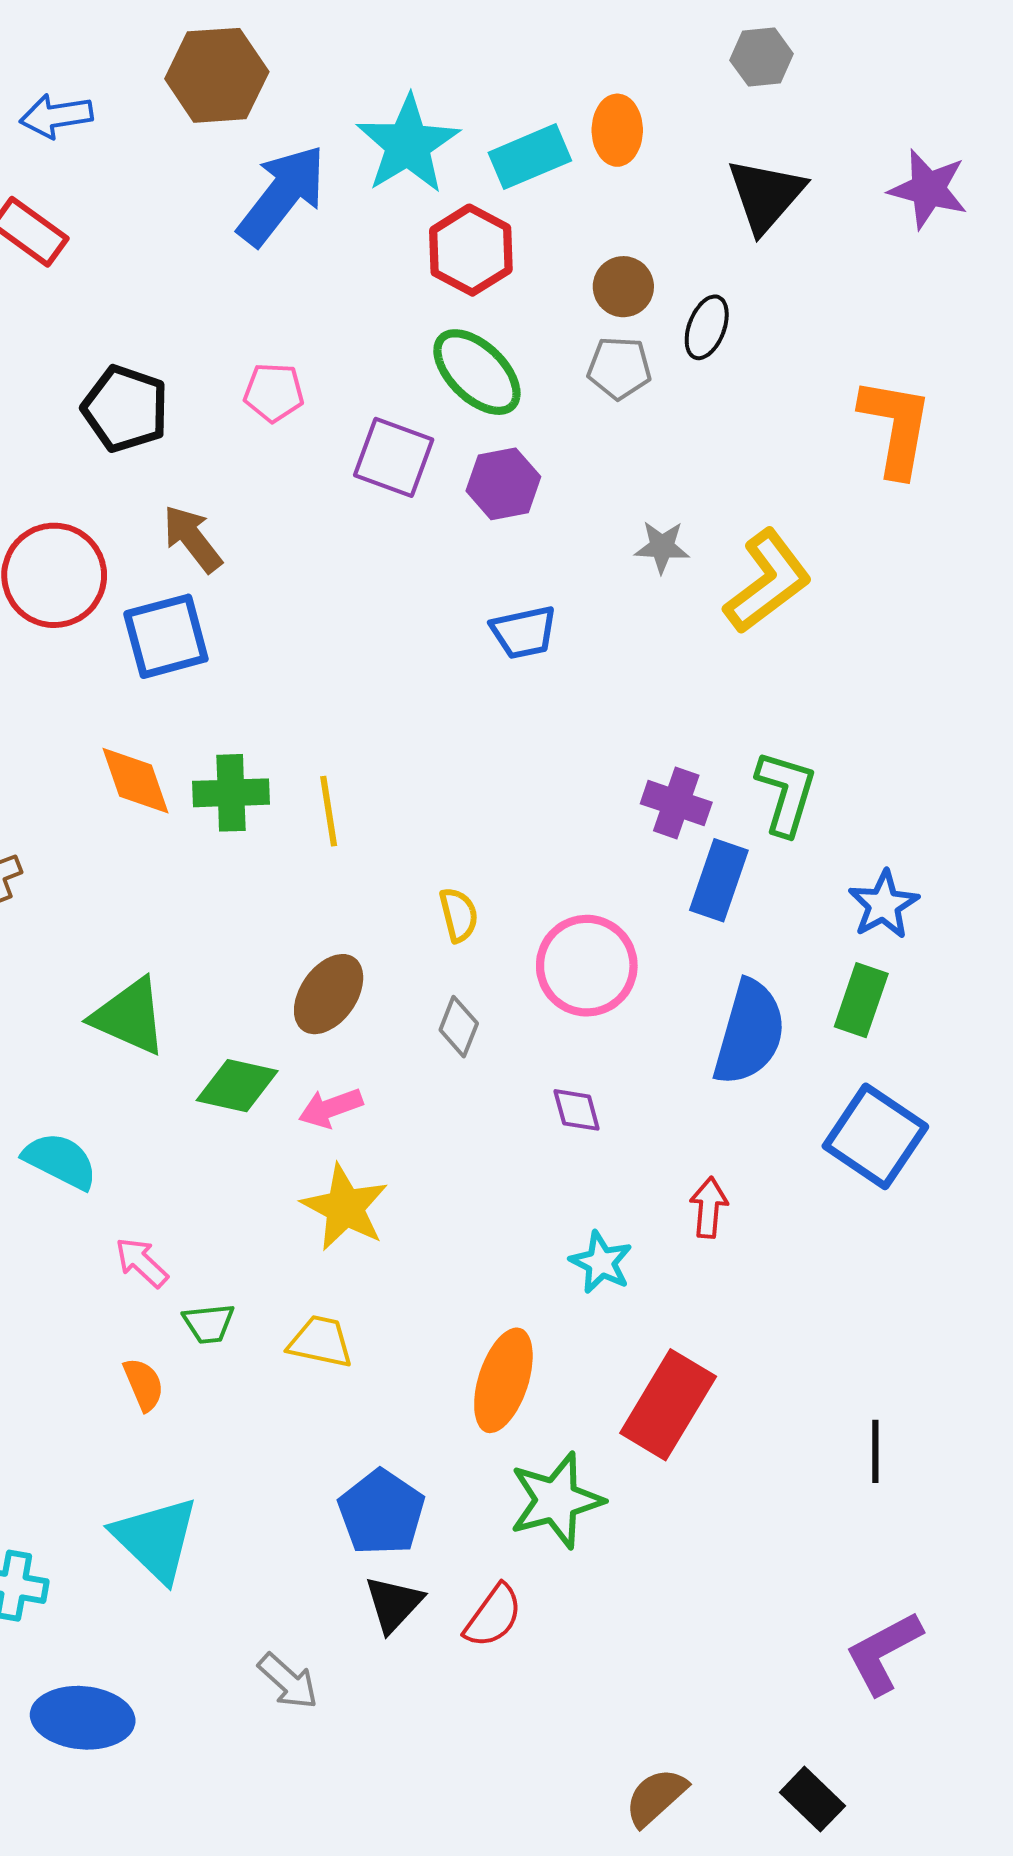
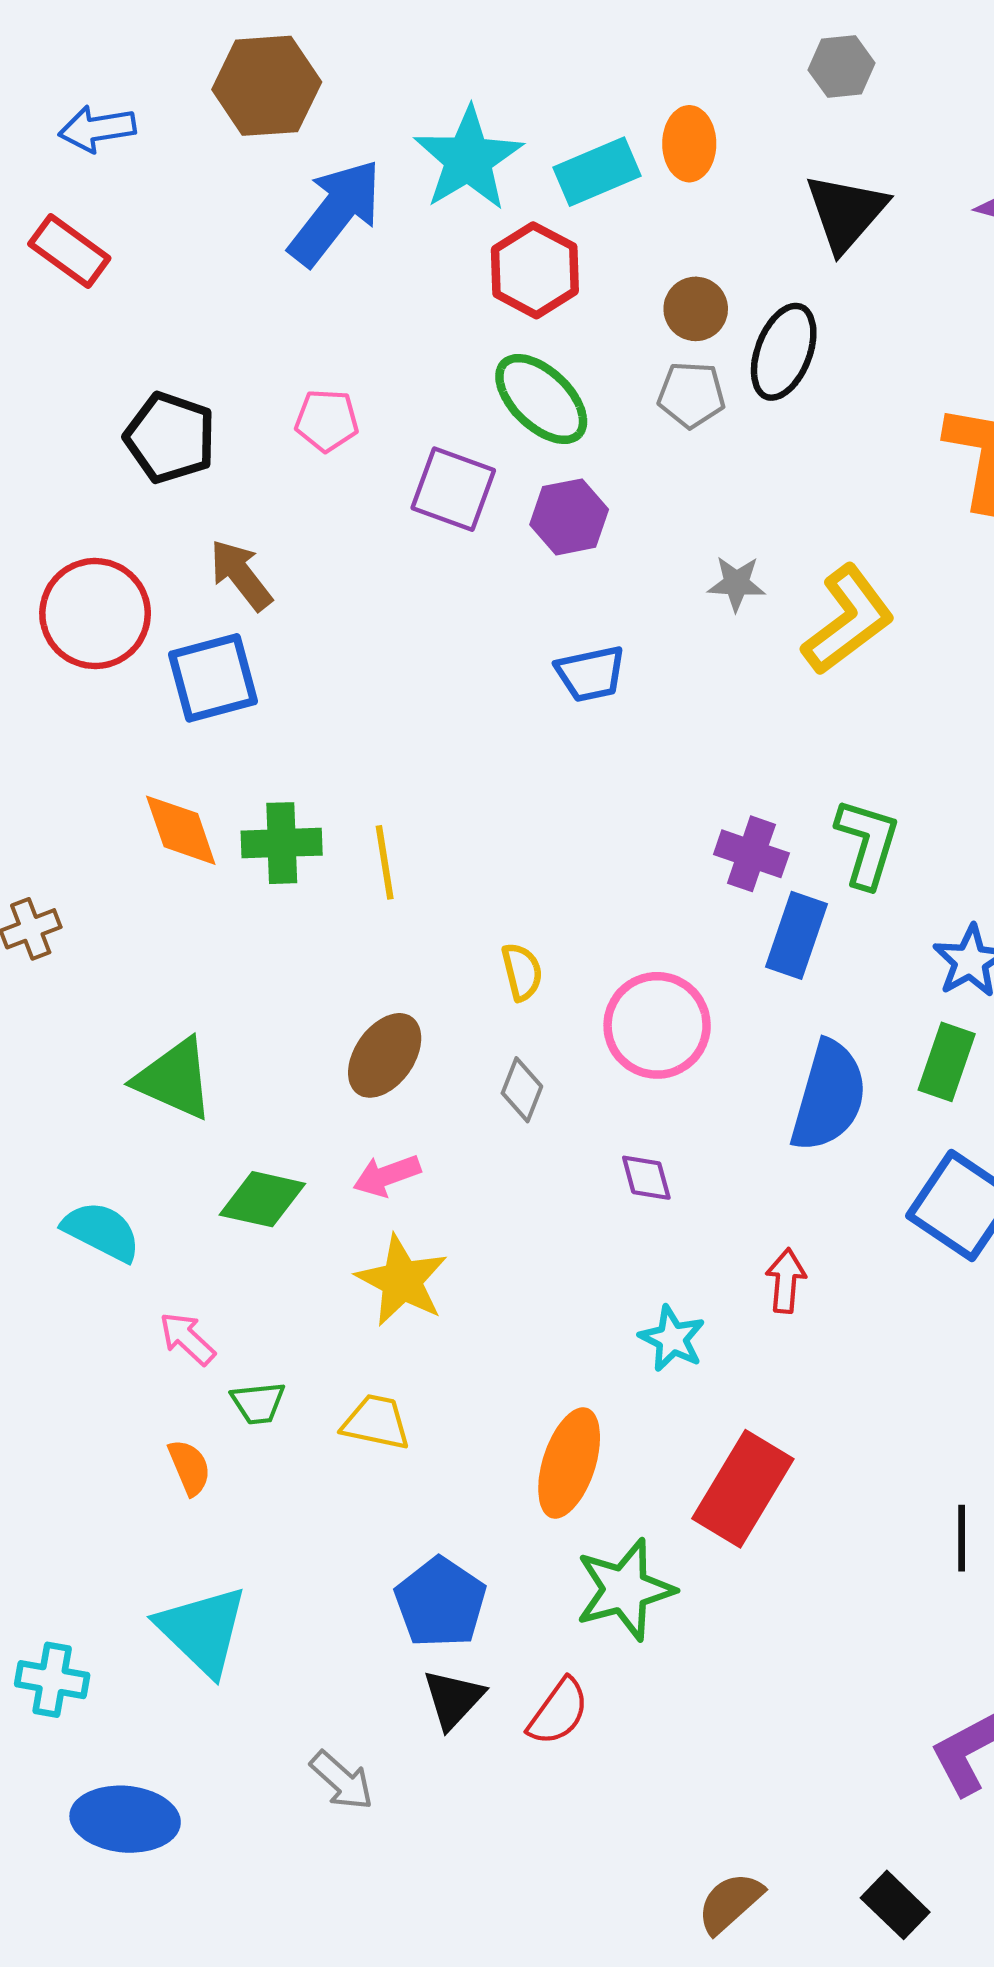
black ellipse: (707, 327) -> (784, 352), size x1.4
green diamond: (237, 1086) -> (262, 1199), moved

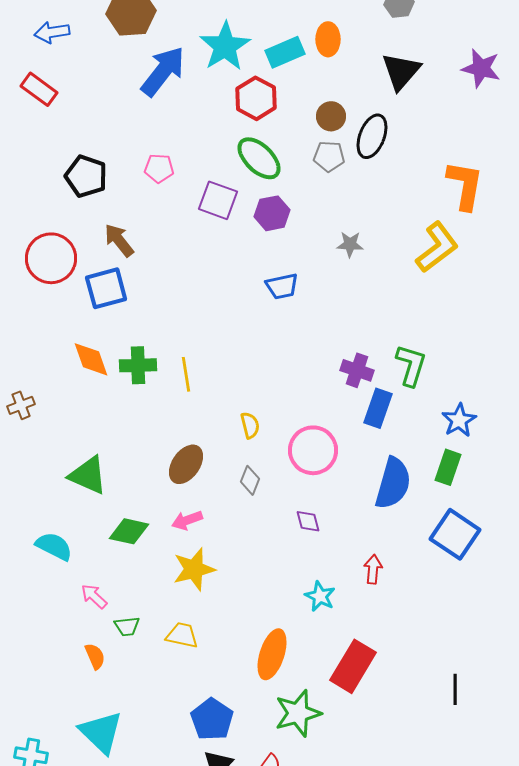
yellow L-shape: (848, 620) -> (437, 247), moved
yellow star: (402, 1281) -> (194, 569), turned 30

